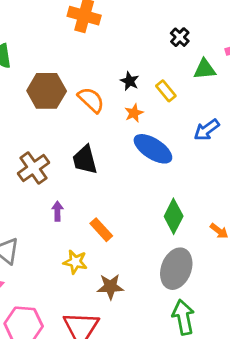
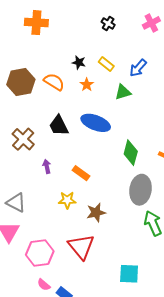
green triangle: (205, 69) -> (123, 92), moved
blue arrow: (207, 130) -> (138, 68), moved
blue ellipse: (153, 149) -> (96, 123), moved

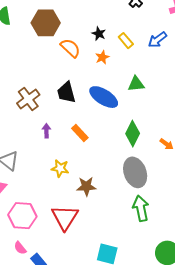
blue arrow: (138, 68) -> (157, 40), moved
brown hexagon: (21, 82) -> (46, 23), moved
green triangle: (123, 92) -> (136, 84), moved
orange rectangle: (81, 173) -> (80, 133), moved
gray ellipse: (141, 190) -> (135, 172), turned -40

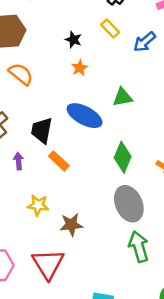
yellow rectangle: (126, 41) -> (110, 29), moved
orange semicircle: (70, 48) -> (21, 74), moved
black trapezoid: (66, 92) -> (42, 130), moved, turned 30

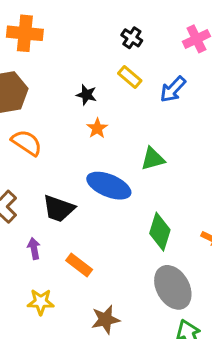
black trapezoid: (42, 130) -> (59, 209), turned -76
orange rectangle: (59, 161) -> (79, 265), moved
yellow star: (38, 205) -> (41, 302), moved

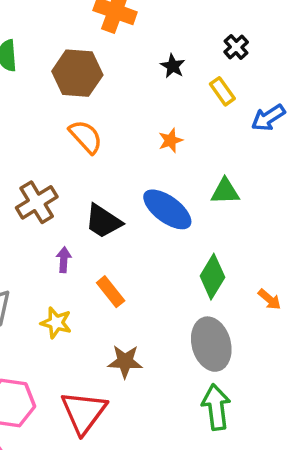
black star: (86, 95) -> (173, 66), moved

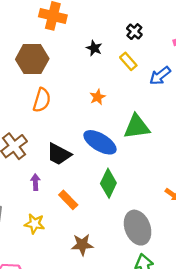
orange semicircle: (86, 137) -> (42, 100), turned 65
green triangle: (225, 191) -> (137, 127), size x1.4
green diamond: (212, 277) -> (108, 183), moved

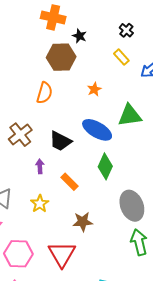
black star: (94, 48) -> (79, 36), moved
brown hexagon: (32, 59) -> (61, 57), moved
yellow star: (35, 224) -> (40, 204), turned 30

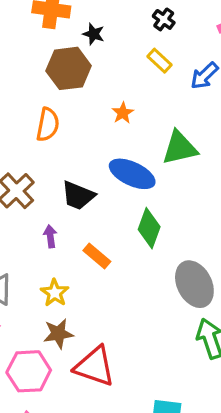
brown star: (83, 222) -> (58, 334), moved
red triangle: (62, 254) -> (95, 366), turned -36

